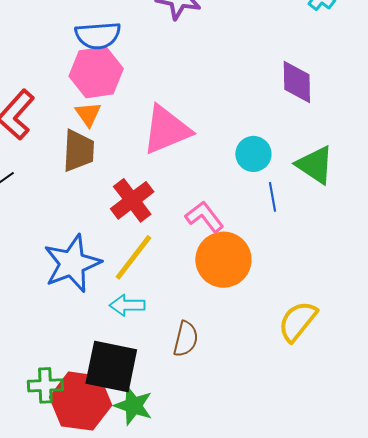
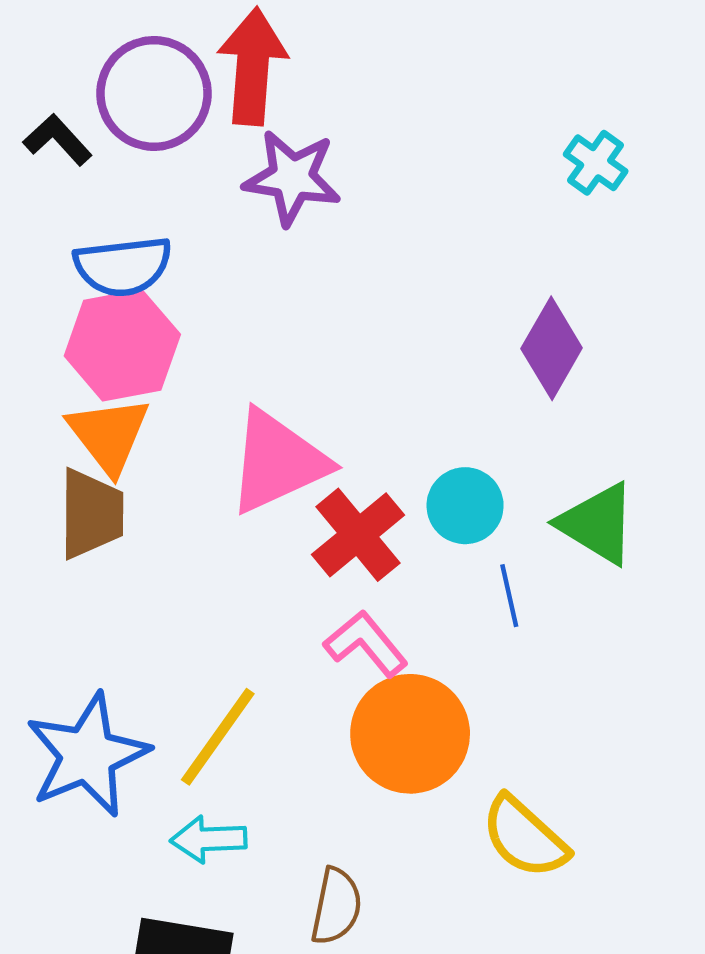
purple diamond: (297, 82) -> (552, 348), turned 33
orange triangle: (88, 114) -> (109, 435), size x1.5
red cross: (132, 200) -> (358, 535), moved
yellow semicircle: (298, 321) -> (525, 837), moved, turned -84

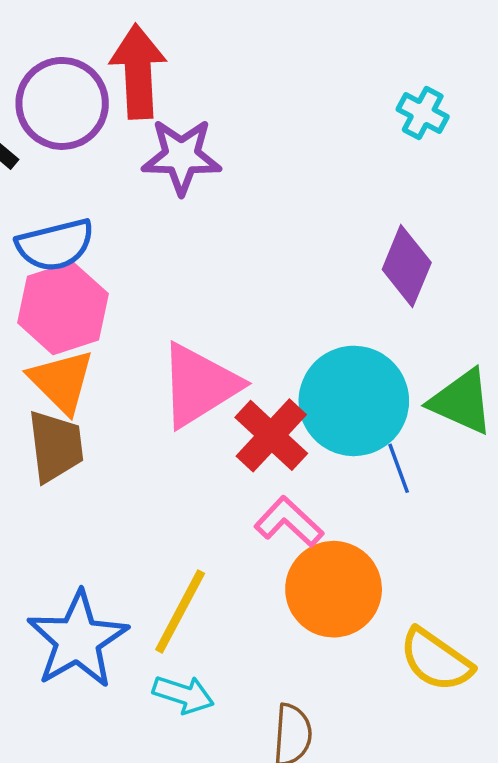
cyan circle: (465, 506) -> (354, 401), size x1.8
cyan arrow: (209, 839) -> (183, 694), turned -152

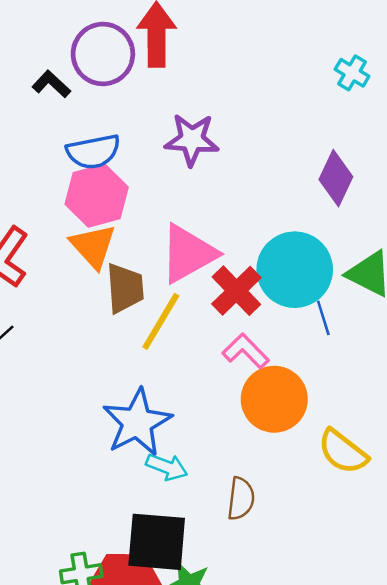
purple star: (181, 157) -> (192, 140), moved
brown trapezoid: (56, 446) -> (125, 288), moved
yellow line: (180, 612) -> (161, 321), moved
blue star: (78, 640) -> (137, 422), moved

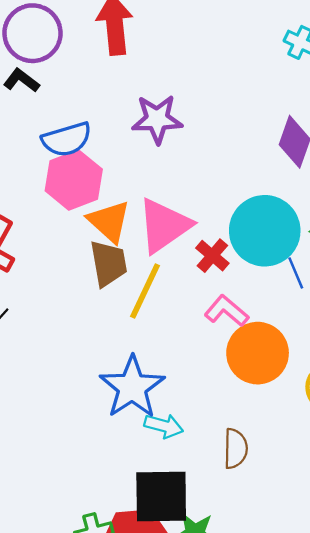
purple circle: (103, 54) -> (33, 33), moved
orange triangle: (93, 246) -> (109, 221), moved
red cross: (236, 291) -> (212, 256), size x0.7

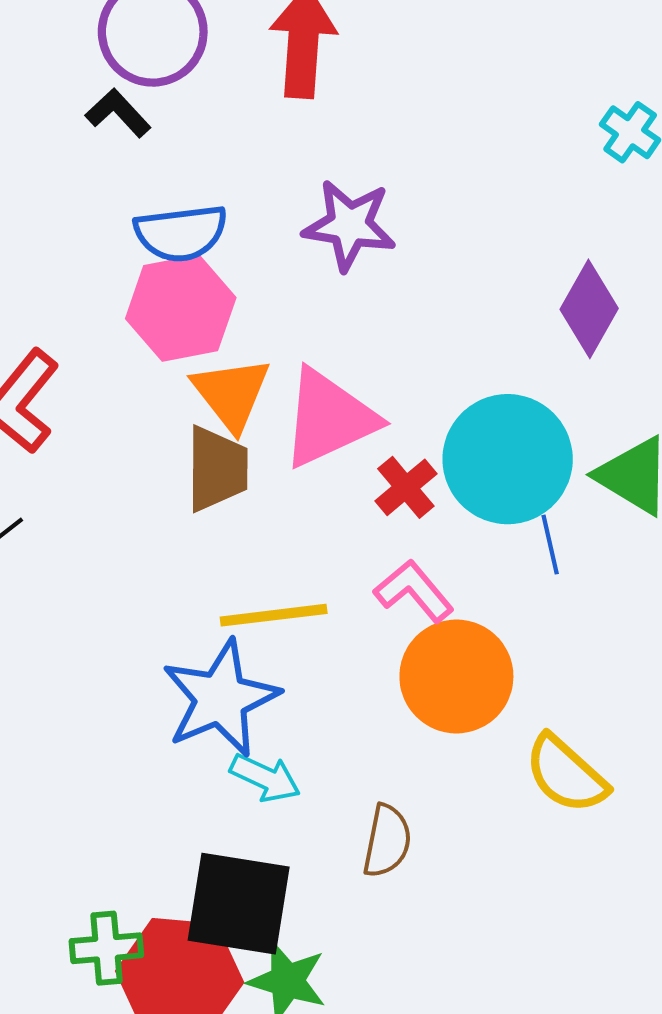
yellow line: (145, 291) -> (274, 615), moved, turned 48

